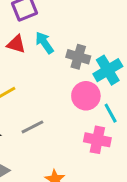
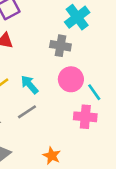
cyan arrow: (44, 43) -> (30, 85), moved
cyan cross: (108, 70) -> (77, 17), moved

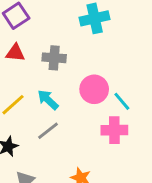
cyan cross: (77, 17) -> (95, 18), turned 30
gray cross: (60, 46) -> (54, 58), moved

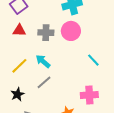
pink circle: (94, 89) -> (71, 31), moved
pink cross: (114, 130) -> (89, 95), moved

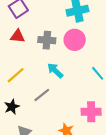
cyan arrow: (43, 61) -> (55, 71), moved

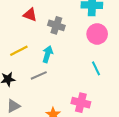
pink circle: (75, 40) -> (97, 34), moved
cyan arrow: (55, 71) -> (48, 54), moved, turned 49

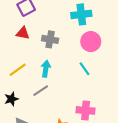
cyan line: (96, 68) -> (84, 69), moved

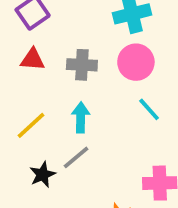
pink circle: (91, 42) -> (136, 62), moved
black star: (11, 99) -> (42, 175), moved

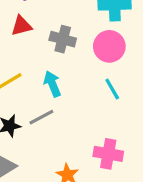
red triangle: (33, 59) -> (21, 26), turned -30
cyan arrow: (81, 117) -> (52, 84), turned -35

